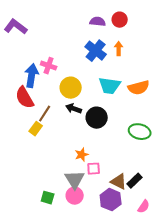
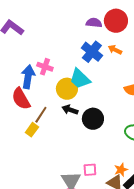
red circle: (120, 20) -> (116, 21), size x1.5
orange arrow: (119, 49) -> (115, 50), turned -64
cyan trapezoid: (110, 86) -> (80, 79), moved, turned 35
orange star: (82, 155) -> (121, 170), moved

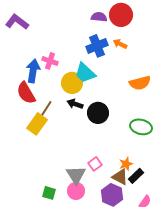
blue cross: (92, 52) -> (97, 46), turned 30
yellow rectangle: (32, 130) -> (37, 124), size x1.5
pink square: (90, 170) -> (95, 164), turned -32

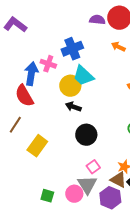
blue cross: (97, 46) -> (72, 49), moved
brown line: (46, 109) -> (15, 125), moved
black circle: (98, 113) -> (86, 135), moved
yellow rectangle: (37, 124) -> (37, 146), moved
gray triangle: (76, 175) -> (87, 185), moved

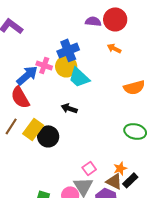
blue arrow: (31, 74) -> (27, 75), turned 40
yellow circle: (70, 86) -> (66, 66), moved
black circle: (86, 135) -> (48, 136), moved
yellow rectangle: (37, 146) -> (33, 129), moved

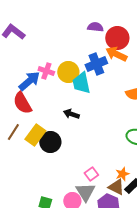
red circle: (115, 19) -> (117, 38), moved
orange arrow: (114, 48) -> (116, 54), size x1.5
blue cross: (68, 50) -> (96, 64), moved
cyan trapezoid: (79, 77) -> (81, 83), turned 35

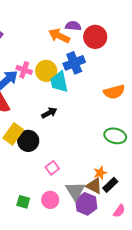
orange arrow: (116, 54) -> (59, 36), moved
black arrow: (71, 114) -> (49, 113), turned 133
pink square: (91, 174) -> (52, 168), moved
gray triangle: (85, 192) -> (75, 191), moved

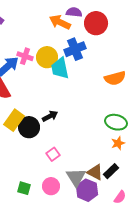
black arrow: (49, 113) -> (50, 116), moved
orange star: (100, 173) -> (118, 143), moved

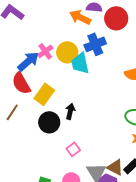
pink cross: (25, 56) -> (45, 51), turned 35
black arrow: (50, 116) -> (70, 111), turned -49
yellow rectangle: (14, 120) -> (44, 94), moved

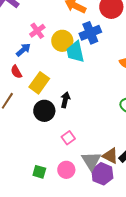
pink cross: (45, 51) -> (37, 31), moved
blue arrow: (28, 61) -> (23, 50), size x0.7
red semicircle: (21, 83) -> (16, 72), size x0.6

